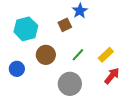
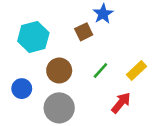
red arrow: (112, 76) -> (121, 103), moved
gray circle: (70, 84) -> (59, 108), moved

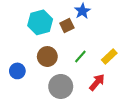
cyan hexagon: (33, 37) -> (40, 22), moved
gray circle: (59, 108) -> (61, 86), moved

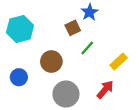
cyan hexagon: (40, 22) -> (20, 29), moved
green line: (80, 57) -> (87, 48), moved

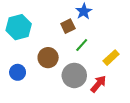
gray circle: (66, 94) -> (74, 75), moved

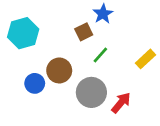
yellow rectangle: (111, 58) -> (145, 59), moved
blue circle: (18, 72) -> (35, 83), moved

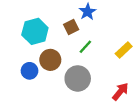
cyan hexagon: (23, 33) -> (35, 31), moved
red arrow: (121, 103) -> (120, 92), moved

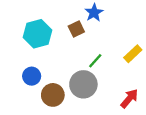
green line: (85, 47) -> (95, 61), moved
brown circle: (50, 60) -> (53, 95), moved

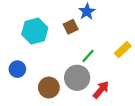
blue circle: (32, 76) -> (17, 69), moved
red arrow: (129, 98) -> (101, 90), moved

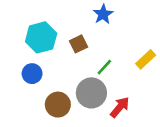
brown square: (71, 27) -> (79, 44), moved
blue circle: (17, 69) -> (32, 74), moved

